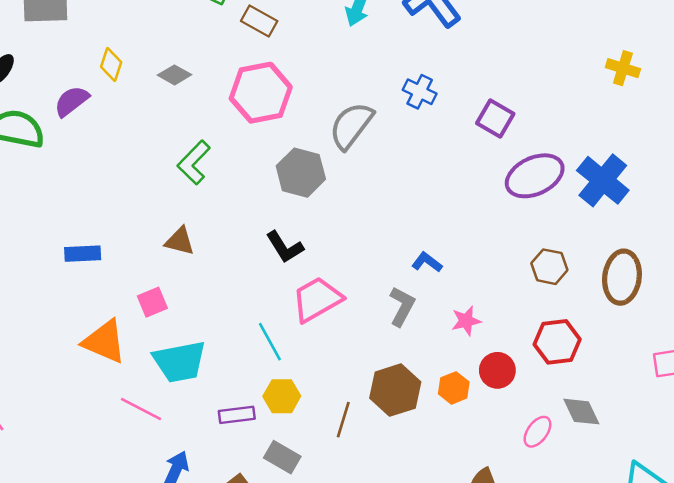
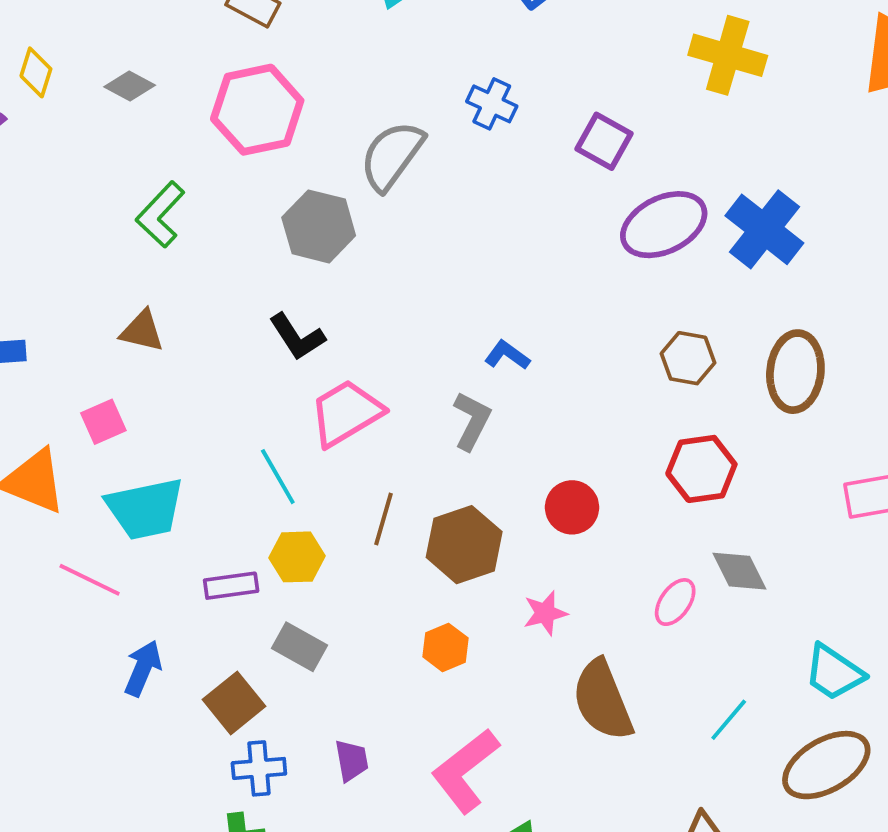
yellow cross: (623, 68) -> (728, 55), moved, size x1.5
pink star: (466, 321) -> (545, 613), moved
red circle: (497, 370) -> (572, 507), moved
orange hexagon: (454, 388) -> (445, 647), moved
brown line: (343, 420) -> (384, 519), moved

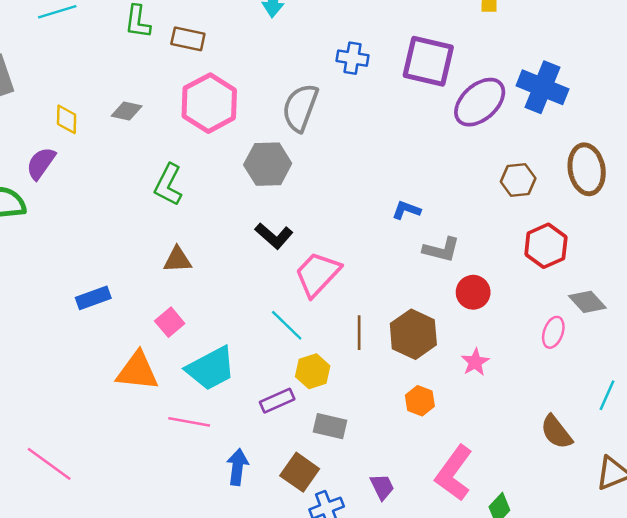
purple square: (604, 141) -> (428, 61), size x1.5
gray L-shape: (472, 421) -> (441, 250), moved, turned 93
brown semicircle: (603, 700) -> (556, 432), moved, size x0.7

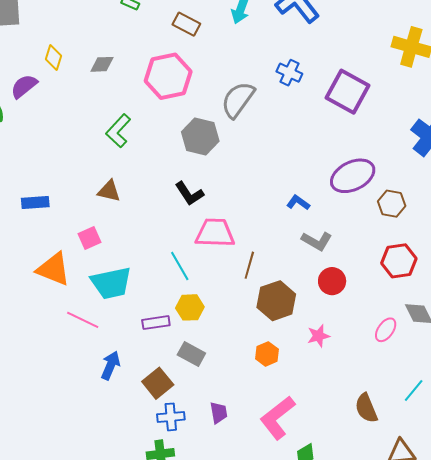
brown rectangle: (188, 39) -> (186, 24), moved
purple ellipse: (480, 102) -> (353, 176), moved
gray diamond: (127, 111) -> (102, 64), turned -30
pink trapezoid: (317, 274) -> (215, 233), turned 33
brown line: (359, 333) -> (249, 265), moved

